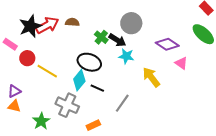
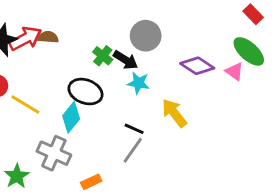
brown semicircle: (72, 22) -> (48, 37), moved
pink triangle: (181, 63) -> (234, 72), moved
black line: (97, 88) -> (134, 129), moved

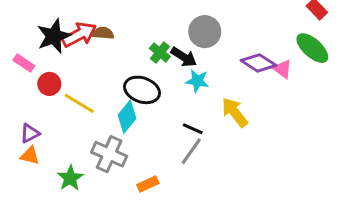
pink triangle: (234, 72) -> (282, 69), moved

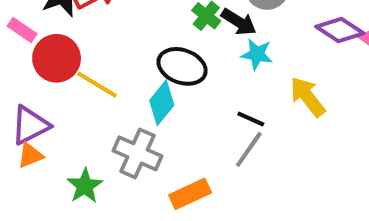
red circle: (49, 84) -> (57, 58), size x1.5
purple triangle: (30, 133) -> (30, 125), size x1.5
orange triangle: (30, 156) -> (30, 155), turned -36
orange rectangle: (148, 184) -> (190, 194), size x1.4

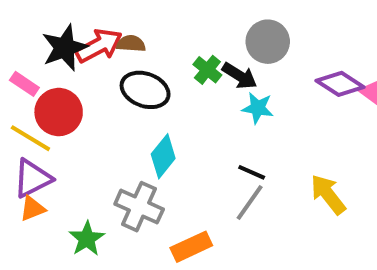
black ellipse: (182, 66) -> (145, 90), moved
yellow line: (97, 85) -> (30, 138), moved
yellow arrow: (307, 97) -> (328, 194), moved

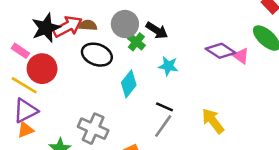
gray circle: (268, 42) -> (125, 24), moved
black arrow: (240, 76) -> (157, 30), moved
cyan diamond: (163, 156) -> (129, 84), moved

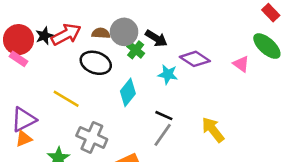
brown semicircle: (88, 25) -> (101, 33), moved
black star: (46, 28) -> (44, 36), size x0.6
purple diamond: (221, 51) -> (195, 59), moved
red circle: (42, 69) -> (18, 40), moved
yellow line: (24, 85) -> (66, 99), moved

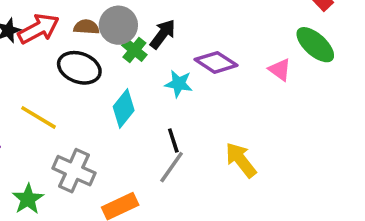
black arrow: (156, 38) -> (163, 34), turned -85
black line: (164, 116) -> (173, 141), turned 48

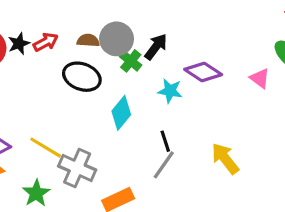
red arrow: (39, 29) -> (46, 42), size x0.7
yellow line: (39, 117) -> (46, 148), moved

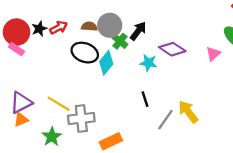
pink triangle: (260, 78) -> (213, 54), turned 42
cyan diamond: (121, 113) -> (106, 63), moved
gray line: (164, 165) -> (165, 120), moved
gray cross: (77, 168) -> (81, 118), turned -30

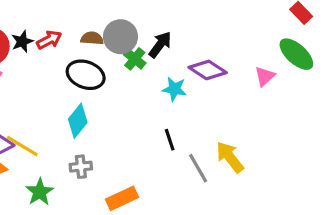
cyan diamond: (106, 63) -> (78, 121), moved
yellow line: (59, 104) -> (22, 146), moved
gray cross: (81, 118) -> (81, 167), size x0.6
gray line: (165, 120) -> (198, 168), turned -65

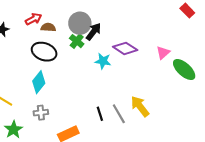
gray circle: (120, 37) -> (80, 23), moved
red arrow: (49, 40) -> (34, 19), moved
green ellipse: (296, 54) -> (184, 70), moved
black line: (170, 140) -> (100, 114), moved

